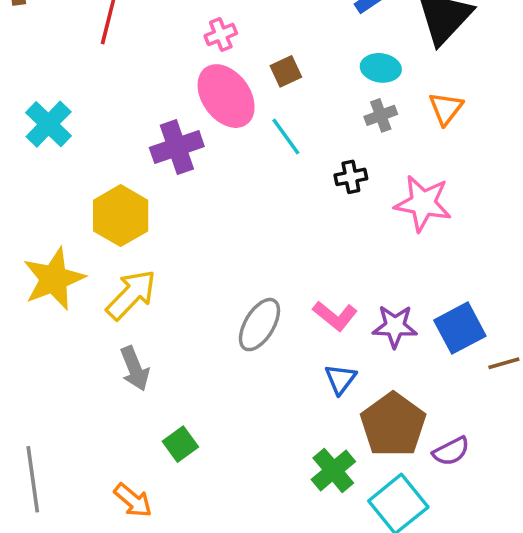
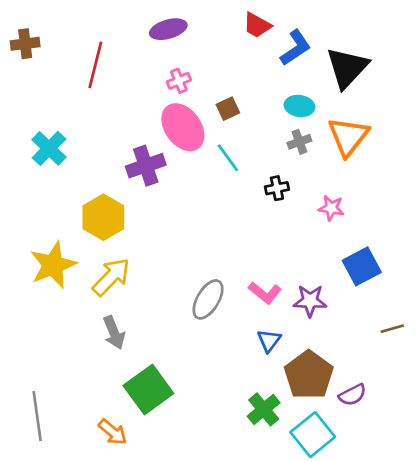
orange triangle: (446, 108) -> (348, 136), size x1.6
pink star: (423, 203) -> (331, 208), size x0.6
blue square: (460, 328) -> (362, 266), moved
green square: (180, 444) -> (148, 390), size x1.8

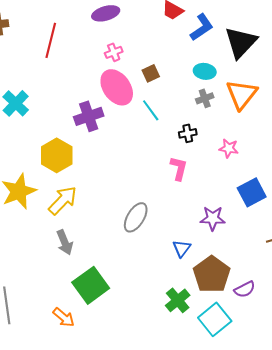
pink L-shape: (265, 293) -> (179, 168), moved, turned -115

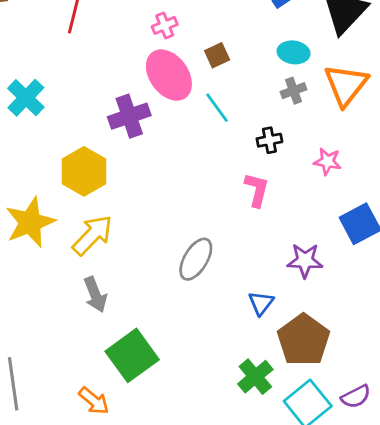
purple semicircle: (245, 289) -> (356, 397), moved

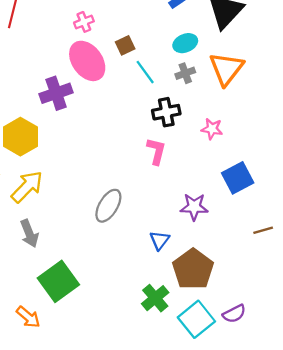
cyan ellipse: (294, 52) -> (185, 43), turned -30
cyan line: (217, 108) -> (145, 72), moved
black cross: (269, 140) -> (166, 112), size x1.4

